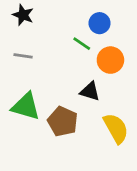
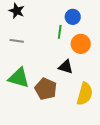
green line: (82, 44) -> (60, 32), turned 64
yellow semicircle: (116, 128) -> (85, 94), turned 45

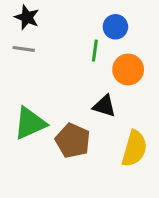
gray line: (17, 41) -> (24, 49), moved
green triangle: (19, 78) -> (30, 123), turned -40

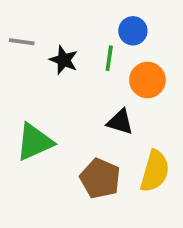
black star: (27, 17) -> (64, 60), moved
gray line: (24, 49) -> (22, 42), moved
brown pentagon: (73, 141) -> (100, 178), moved

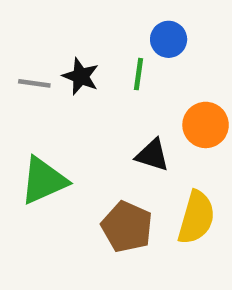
gray line: (22, 42) -> (34, 83), moved
orange circle: (147, 80) -> (206, 125), moved

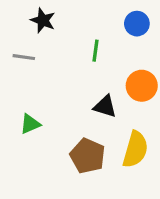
blue circle: (169, 39) -> (137, 24), moved
black star: (81, 76) -> (43, 20), moved
green triangle: (44, 180) -> (30, 124), size x0.6

